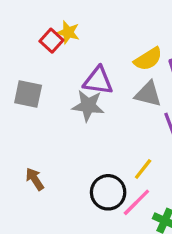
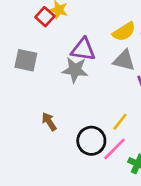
brown arrow: (35, 179) -> (49, 122), moved

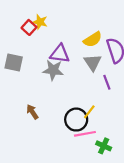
gray triangle: (124, 60) -> (93, 63), turned 42
black circle: (91, 141) -> (76, 120), moved
pink line: (115, 149) -> (85, 134), turned 35

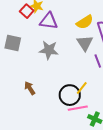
purple triangle: (60, 54) -> (49, 21), moved

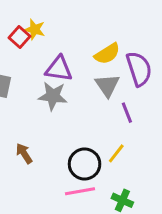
purple triangle: (49, 21) -> (59, 69), moved
yellow line: (82, 88) -> (116, 153), moved
pink line: (78, 108) -> (80, 191), moved

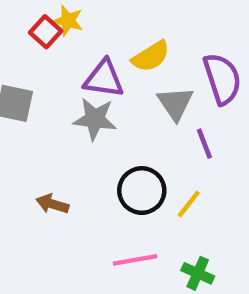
yellow semicircle: (107, 54) -> (151, 56), moved
brown arrow: (24, 153) -> (52, 204), turned -40
black circle: (85, 164) -> (142, 191), moved

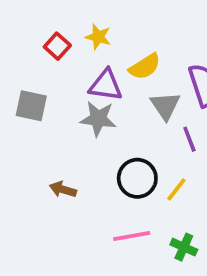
yellow star: (68, 21) -> (98, 37), moved

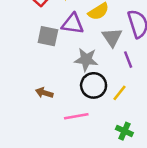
gray square: (31, 106) -> (48, 36), moved
gray star: (98, 119) -> (86, 60), moved
pink line: (132, 236) -> (76, 116), moved

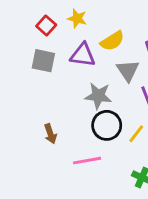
gray square: (48, 36) -> (43, 61), moved
brown arrow: (44, 93) -> (50, 134), turned -126

